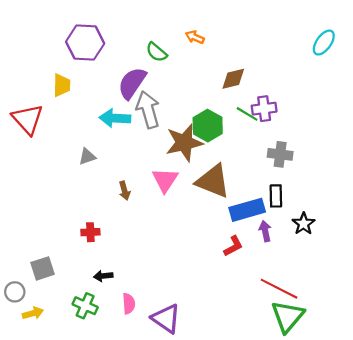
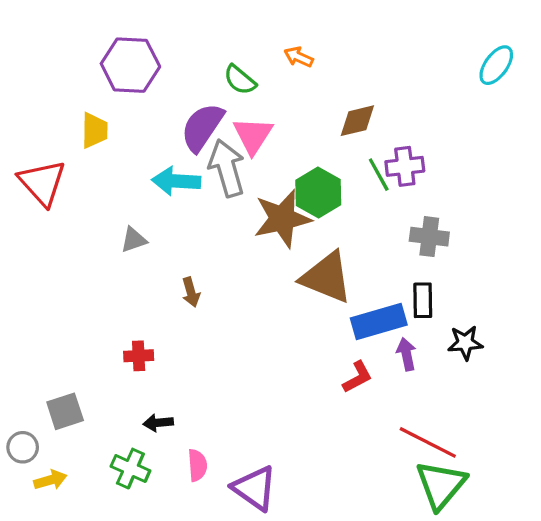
green line: (247, 114) -> (379, 175), turned 30
pink triangle: (165, 180) -> (253, 135), moved
black star: (304, 224) -> (465, 343), turned 30

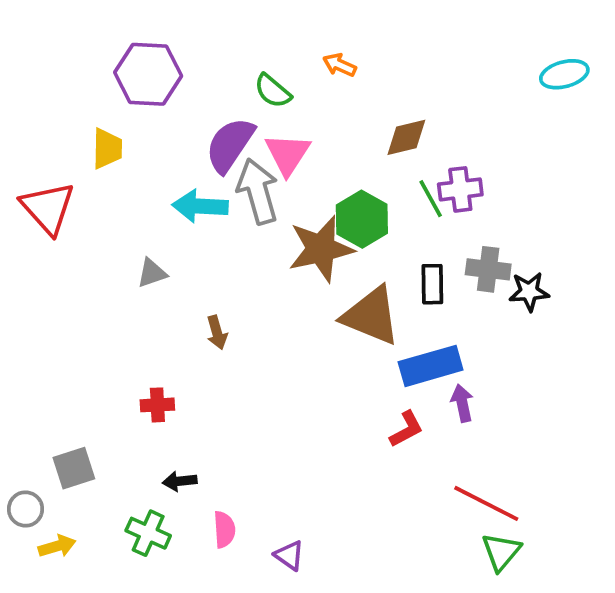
cyan ellipse: (496, 65) -> (564, 74), turned 39
black rectangle: (423, 300) -> (432, 284), moved
black star: (465, 343) -> (529, 292), moved
green triangle: (441, 485) -> (501, 552), size x0.7
purple triangle: (255, 488) -> (289, 555), size x0.6

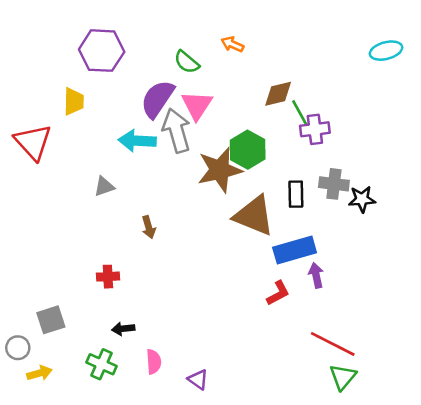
green line: (431, 199) -> (300, 113), moved

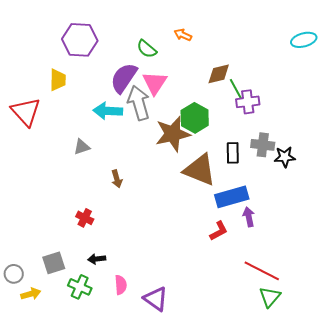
red cross: (108, 277) -> (85, 218), turned 30
gray square: (51, 320) -> (54, 263), moved
purple triangle: (198, 379) -> (156, 299), size x1.5

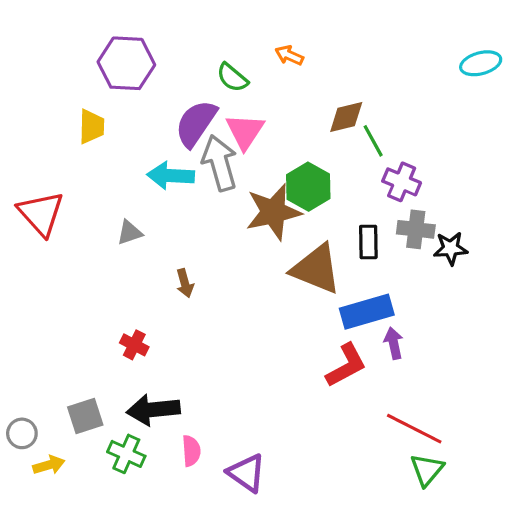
purple cross: (248, 102) -> (402, 182), moved, turned 30
red triangle: (26, 112) -> (41, 214), moved
red L-shape: (219, 231) -> (346, 365), size x1.4
black arrow: (97, 259) -> (153, 410), size x1.8

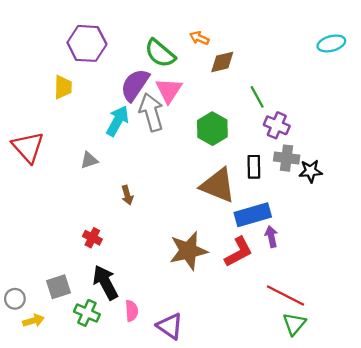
green semicircle: (232, 78) -> (160, 53), size x1.4
brown diamond: (346, 117) -> (222, 62), moved
cyan arrow: (171, 176) -> (117, 121), turned 116
brown star: (273, 212) -> (188, 251), moved
black arrow: (153, 410) -> (105, 282), turned 68

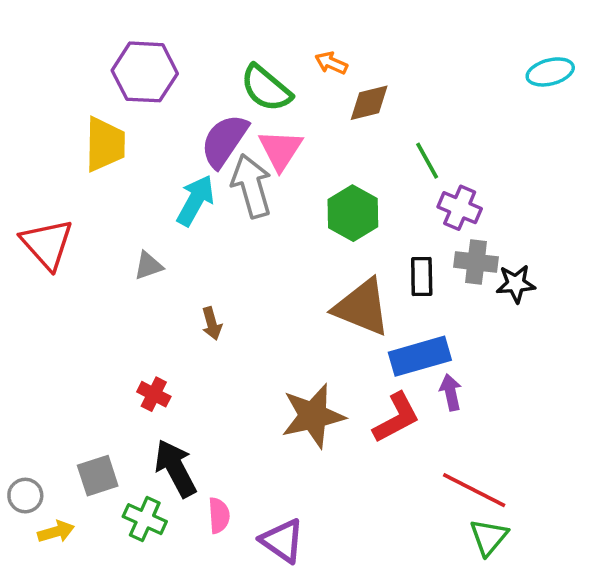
yellow trapezoid: (63, 87) -> (105, 144), size x1.4

